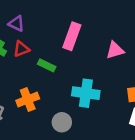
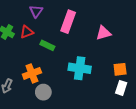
purple triangle: (16, 24) -> (36, 11), moved, turned 40
gray circle: (62, 122) -> (43, 92), moved

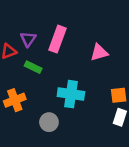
purple triangle: (36, 11) -> (28, 39), moved
gray circle: (43, 92) -> (49, 122), moved

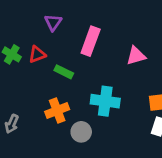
purple triangle: (28, 39) -> (53, 22), moved
orange cross: (15, 100) -> (57, 110), moved

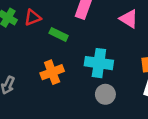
pink triangle: (136, 56) -> (129, 19), turned 48
gray circle: (81, 132) -> (105, 94), moved

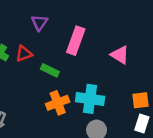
orange cross: (52, 72) -> (58, 103), moved

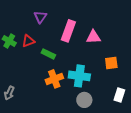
pink triangle: (120, 55) -> (93, 37), moved, turned -35
orange square: (141, 100) -> (111, 63), moved

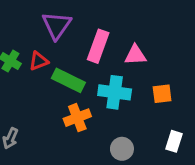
purple triangle: (40, 17) -> (57, 25), size x1.5
green rectangle: (48, 54) -> (68, 80), size x1.5
cyan cross: (79, 76) -> (115, 92), moved

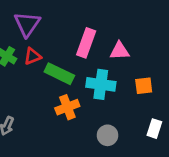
purple triangle: (57, 25) -> (27, 24), moved

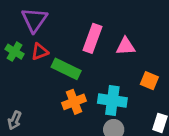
cyan cross: (101, 84) -> (112, 101), moved
orange square: (144, 86) -> (149, 81), turned 30

